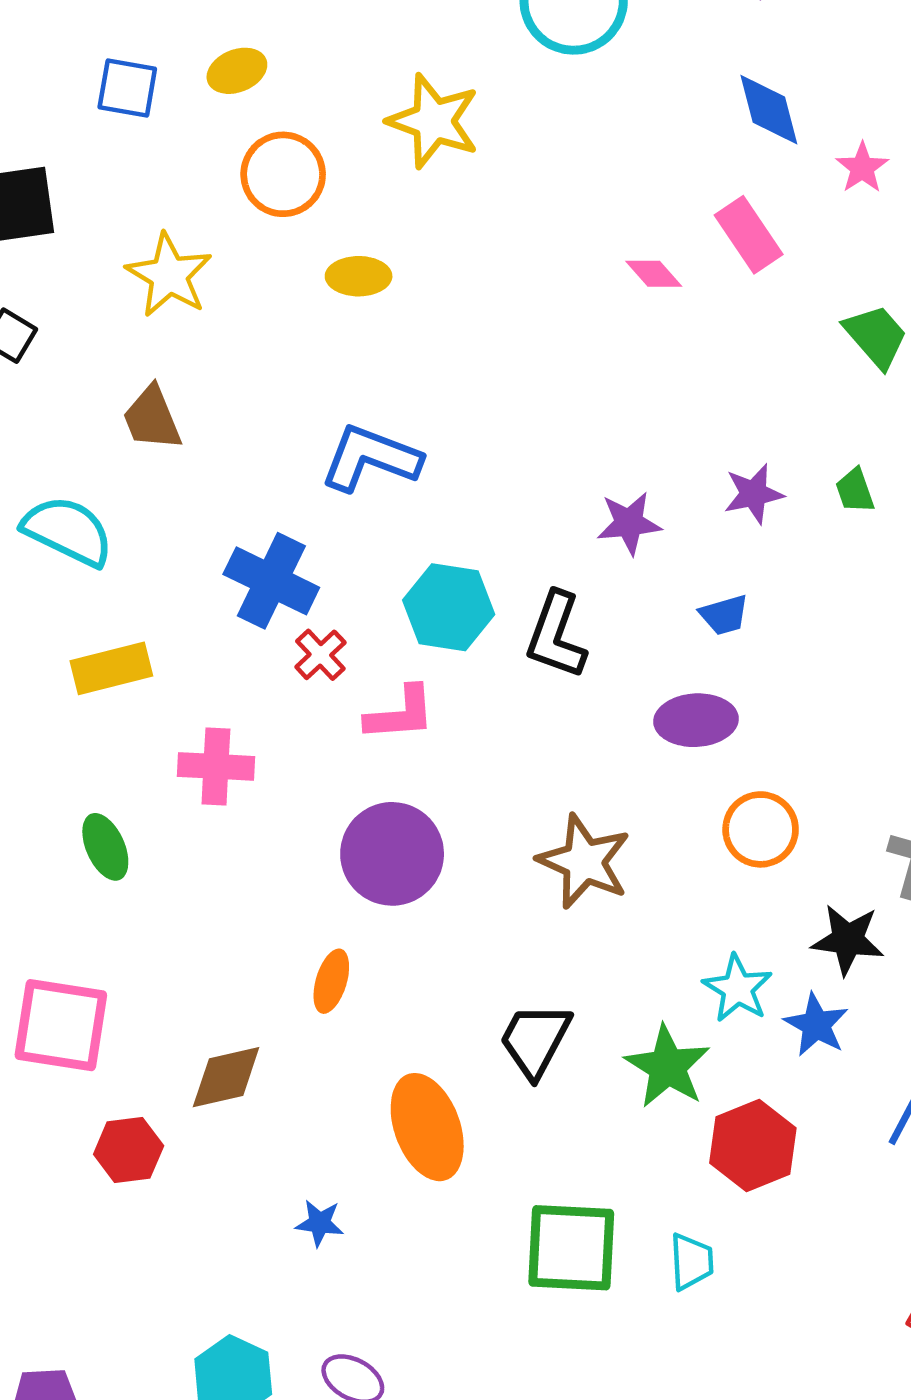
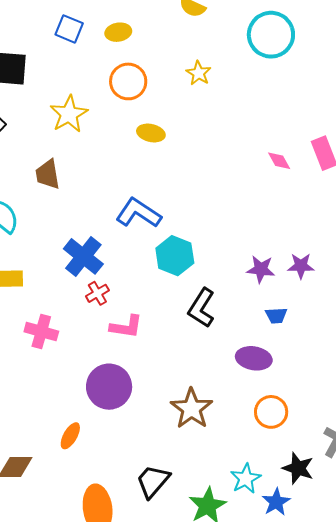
yellow star: (434, 121) -> (199, 73), size x0.6
purple star: (629, 523) -> (261, 269), moved
cyan hexagon: (449, 607) -> (175, 256), moved

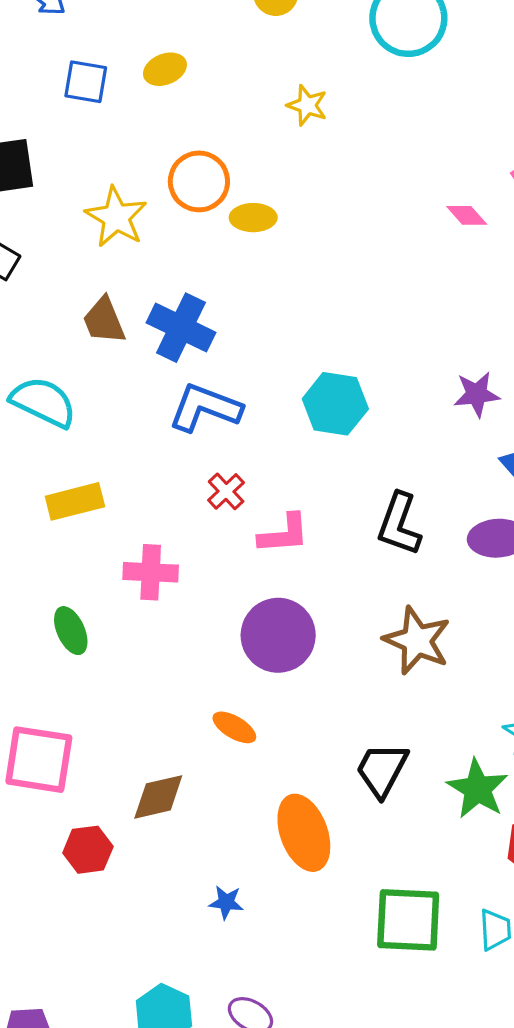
orange circle: (128, 81) -> (199, 181), moved
blue L-shape: (138, 213) -> (205, 408), moved
blue cross: (83, 256) -> (181, 328), moved
black L-shape: (201, 308) -> (399, 524), moved
orange ellipse: (70, 436) -> (234, 727), turned -76

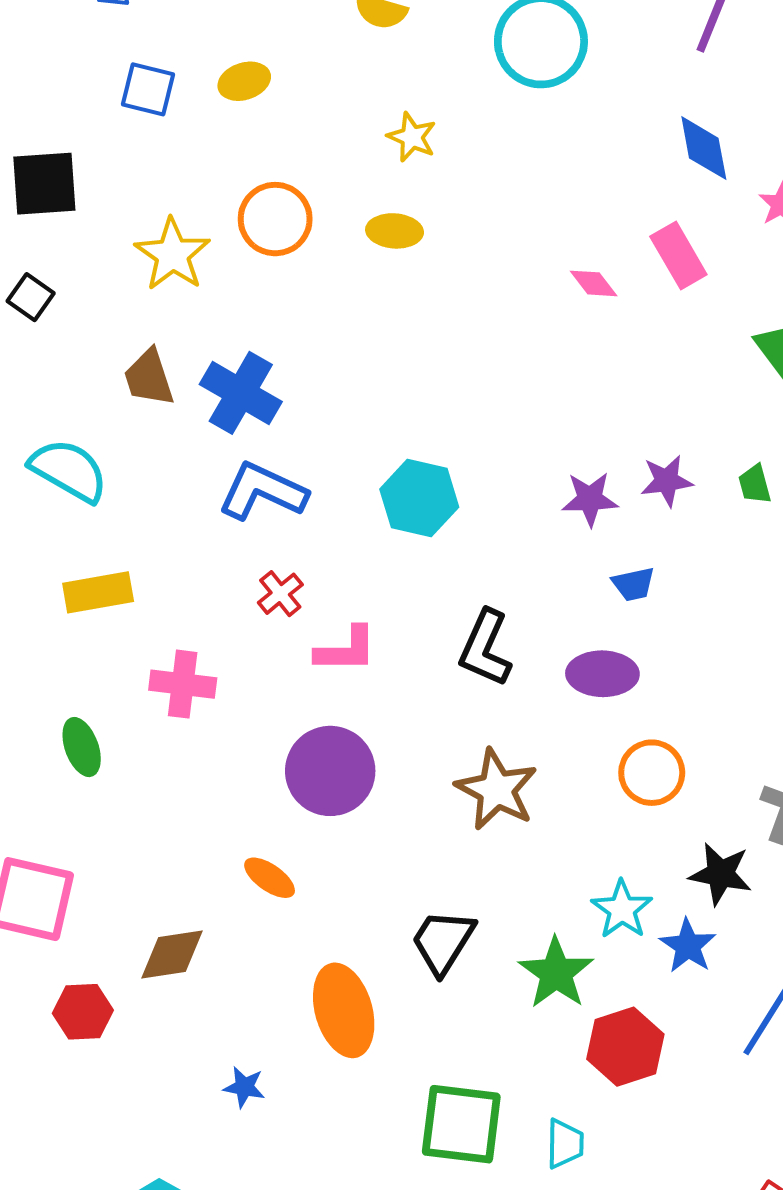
yellow ellipse: (253, 218) -> (395, 231), moved

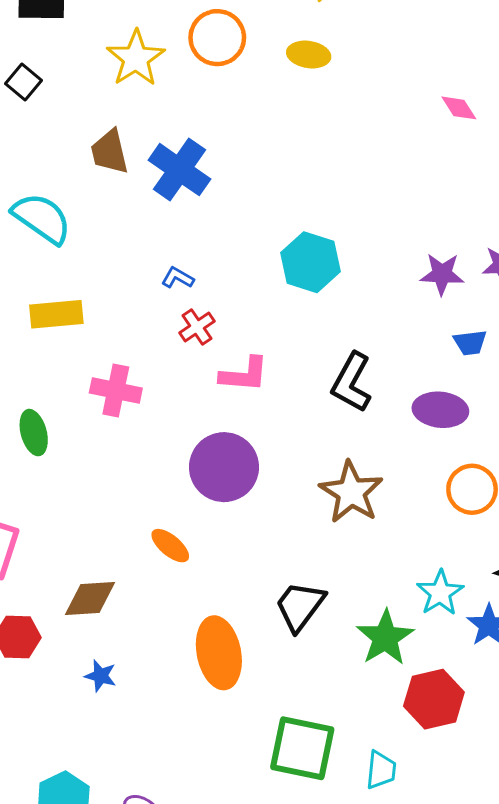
blue L-shape: (263, 491) -> (178, 278), moved, size x0.5
blue star: (244, 1087) -> (101, 676), moved

